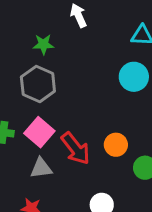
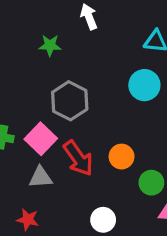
gray hexagon: (38, 84) -> (70, 101), moved

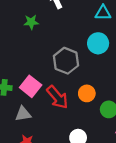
gray hexagon: (70, 101) -> (66, 61), moved
gray triangle: (41, 177) -> (23, 114), moved

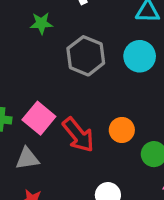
gray hexagon: (66, 61) -> (86, 56), moved

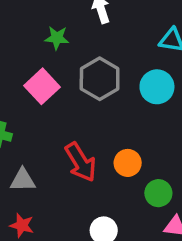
pink square: (39, 118) -> (42, 86), moved

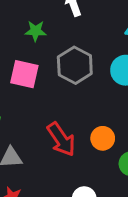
pink square: (42, 86) -> (24, 74), turned -32

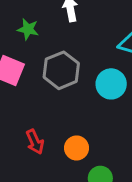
red arrow: (61, 139) -> (35, 142), size x0.7

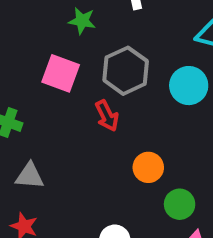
red arrow: (35, 142) -> (107, 116), moved

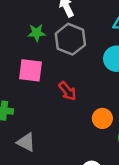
gray hexagon: (126, 71) -> (70, 39), moved
gray triangle: (30, 176) -> (26, 142), turned 36

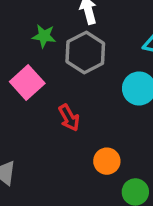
pink square: (31, 70) -> (27, 83), turned 30

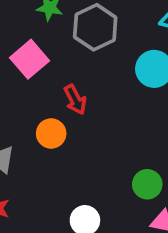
orange circle: (107, 161) -> (51, 133), moved

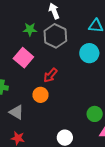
red arrow: (75, 100) -> (50, 75), turned 77

